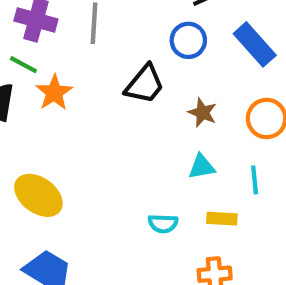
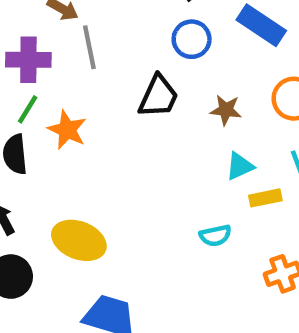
green line: (23, 65) -> (28, 109), turned -72
yellow rectangle: (222, 219) -> (265, 198), moved

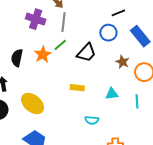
green line: (28, 109) -> (60, 45), moved
brown star: (226, 110) -> (122, 62), moved
yellow rectangle: (265, 198) -> (77, 88), moved

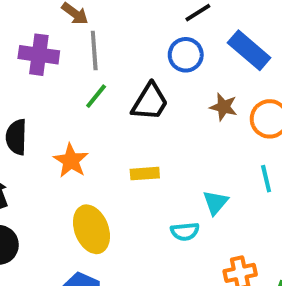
orange star: (43, 54) -> (71, 161), moved
cyan triangle: (112, 94) -> (215, 202), moved, turned -32
yellow ellipse: (33, 104) -> (91, 229), moved, turned 40

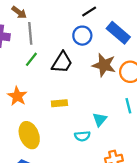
brown star: (224, 107) -> (104, 65), size x1.5

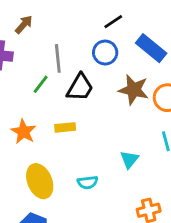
brown arrow: (19, 12) -> (24, 25), turned -84
gray line: (30, 33) -> (58, 58), moved
yellow rectangle: (59, 103) -> (65, 127), moved
cyan semicircle: (82, 136) -> (88, 182), moved

